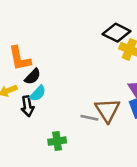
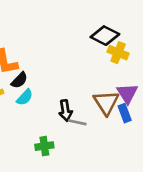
black arrow: (27, 106) -> (65, 111), moved
brown triangle: (108, 110) -> (106, 103), moved

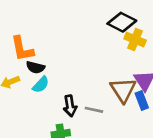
black semicircle: (19, 80) -> (35, 67), turned 60
black arrow: (65, 111) -> (70, 106), moved

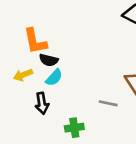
black arrow: (70, 106) -> (42, 103), moved

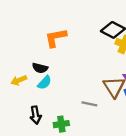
orange L-shape: (35, 41) -> (56, 38), moved, turned 90
black arrow: (42, 103) -> (36, 115), moved

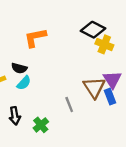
gray line: (89, 104) -> (69, 104), turned 56
green cross: (61, 124) -> (41, 125), turned -32

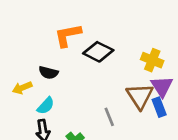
black diamond: (93, 30) -> (98, 52), moved
yellow cross: (104, 44) -> (152, 60), moved
cyan semicircle: (24, 83) -> (46, 106), moved

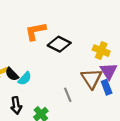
black semicircle: (48, 73) -> (12, 74), moved, turned 32
cyan semicircle: (46, 106) -> (25, 79), moved

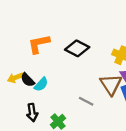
orange L-shape: (36, 31) -> (39, 44), moved
gray line: (68, 95) -> (86, 101), turned -40

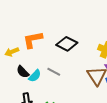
yellow arrow: (15, 78) -> (12, 52), moved
gray line: (86, 101) -> (54, 72), moved

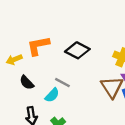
cyan semicircle: (35, 76) -> (52, 95), moved

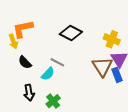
orange L-shape: (38, 46) -> (23, 29), moved
yellow arrow: (14, 60) -> (13, 41), turned -88

